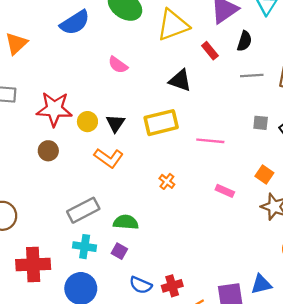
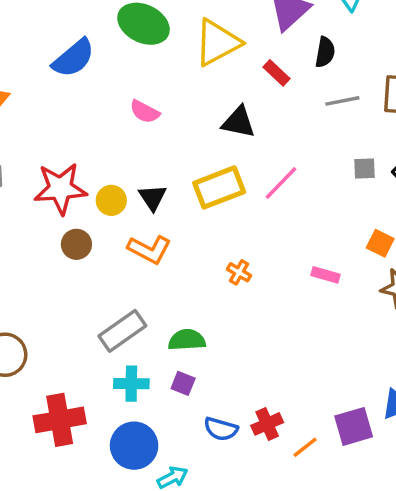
pink line: (210, 141) -> (281, 183), moved, turned -44
brown circle: (48, 151) -> (76, 244), moved

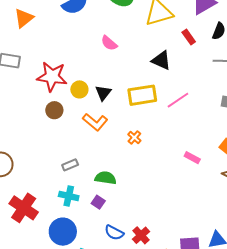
orange cross: (239, 272) -> (134, 137), moved
gray rectangle: (122, 331) -> (70, 165), size x0.6
red cross: (60, 420) -> (24, 208), turned 32
red cross: (267, 424) -> (141, 235), turned -30

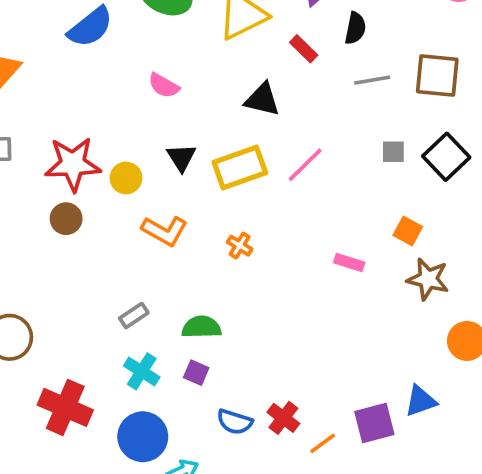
black triangle: (103, 93) -> (181, 157), moved
brown circle: (54, 110) -> (66, 219), moved
cyan cross: (69, 196) -> (142, 371), turned 30

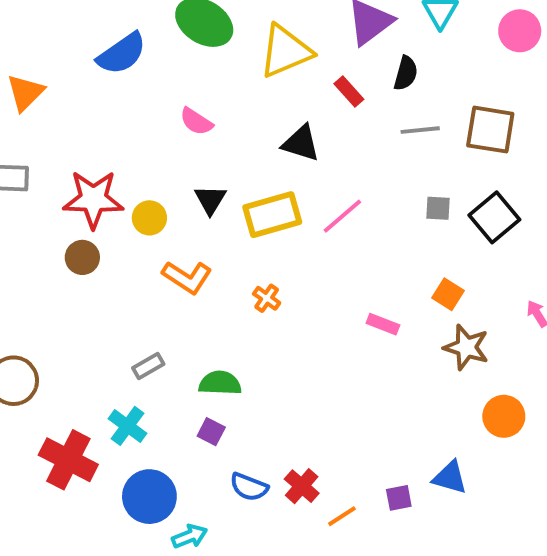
cyan cross: (142, 371) -> (128, 426), moved
blue triangle: (421, 401) -> (450, 478), turned 32
purple square: (374, 423) -> (399, 498), size x0.6

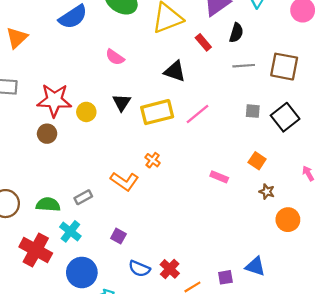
orange L-shape: (187, 277) -> (125, 181), moved
brown star: (466, 347) -> (267, 192), size x0.6
green semicircle: (220, 383) -> (48, 205), moved
orange circle: (504, 416) -> (288, 220), moved

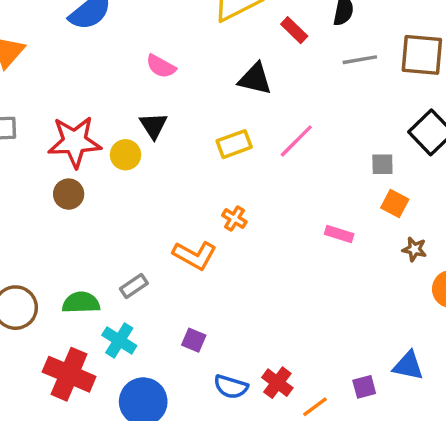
black triangle: (122, 102) -> (153, 126), moved
gray square: (253, 111) -> (382, 164), moved
yellow rectangle: (157, 112) -> (234, 144), size x0.7

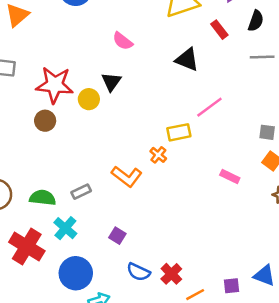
yellow rectangle: (234, 144) -> (179, 132), moved

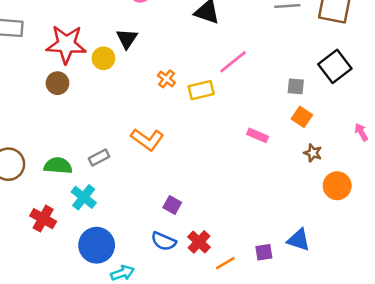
orange cross: (158, 155) -> (166, 79), moved
purple square: (117, 236) -> (172, 205), moved
red cross: (27, 246) -> (43, 219), size x0.7

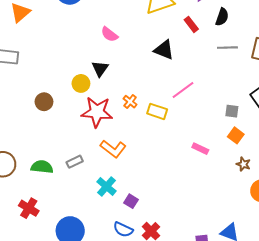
red star: (66, 44) -> (97, 112), moved
yellow rectangle: (201, 90) -> (157, 111), turned 30
cyan cross: (84, 197) -> (106, 186), moved

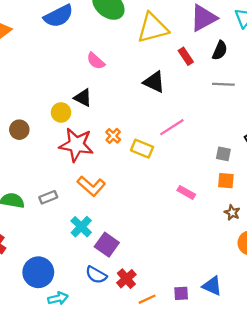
black triangle: (100, 69) -> (83, 98), turned -42
orange square: (236, 135) -> (226, 181), turned -35
purple square: (131, 201) -> (107, 245), size x1.5

